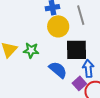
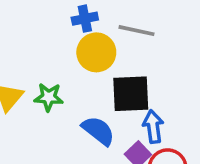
gray line: (81, 15) -> (136, 31), turned -60

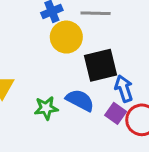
green star: (49, 97) -> (46, 108), moved

